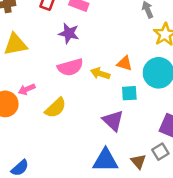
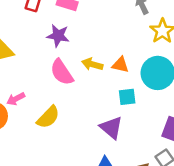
pink semicircle: (70, 67) -> (62, 72), turned 75
yellow arrow: (100, 73) -> (92, 64), moved

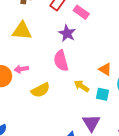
yellow arrow: (92, 64) -> (82, 86), moved
purple triangle: (111, 128) -> (91, 123), moved

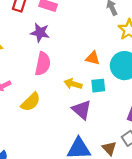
pink semicircle: (61, 61) -> (43, 64), turned -135
purple triangle: (91, 123) -> (82, 110), moved

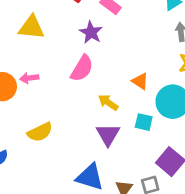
cyan square: (98, 86) -> (144, 122), moved
yellow semicircle: (31, 102) -> (40, 132), moved

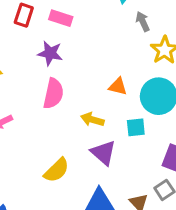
yellow semicircle: (40, 132) -> (57, 170), moved

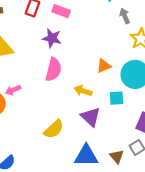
orange triangle: (118, 86) -> (104, 66), turned -40

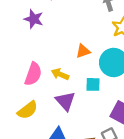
pink semicircle: (53, 70) -> (33, 74), moved

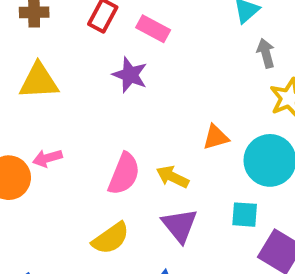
cyan square: (93, 84) -> (245, 215), moved

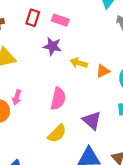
pink arrow: (47, 158) -> (17, 97), turned -48
yellow arrow: (173, 177) -> (79, 63), moved

